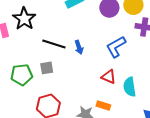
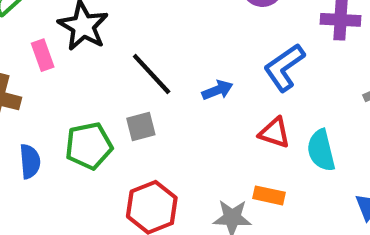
black line: (54, 44) -> (152, 74), turned 35
blue arrow: (79, 47) -> (217, 90), moved, turned -88

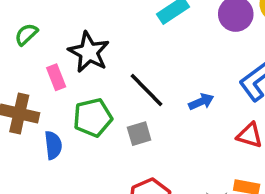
green pentagon: (89, 146) -> (93, 118), moved
blue semicircle: (30, 161) -> (53, 145), moved

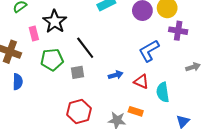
blue arrow: (201, 102) -> (116, 75), moved
blue semicircle: (53, 145) -> (18, 82), moved

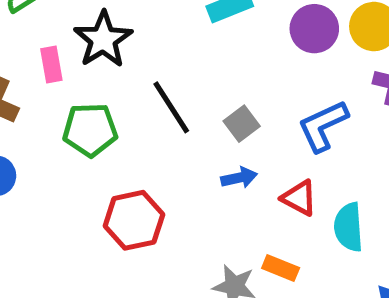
gray square: (78, 72) -> (242, 124), moved, turned -32
red hexagon: (79, 111) -> (134, 220), moved

